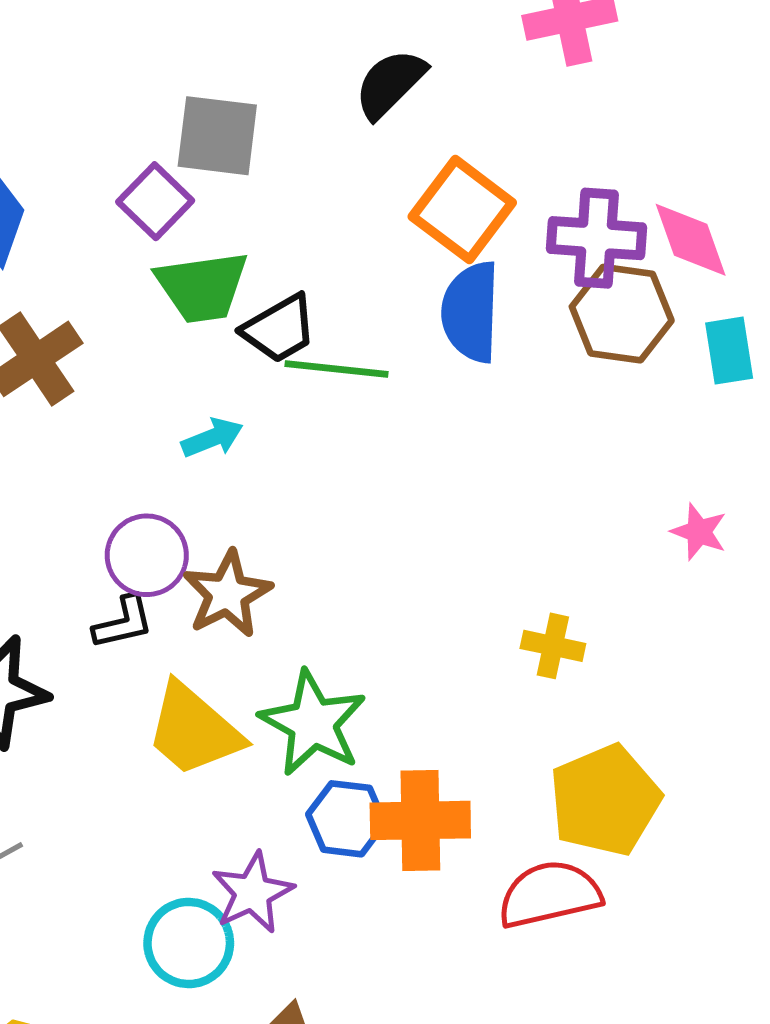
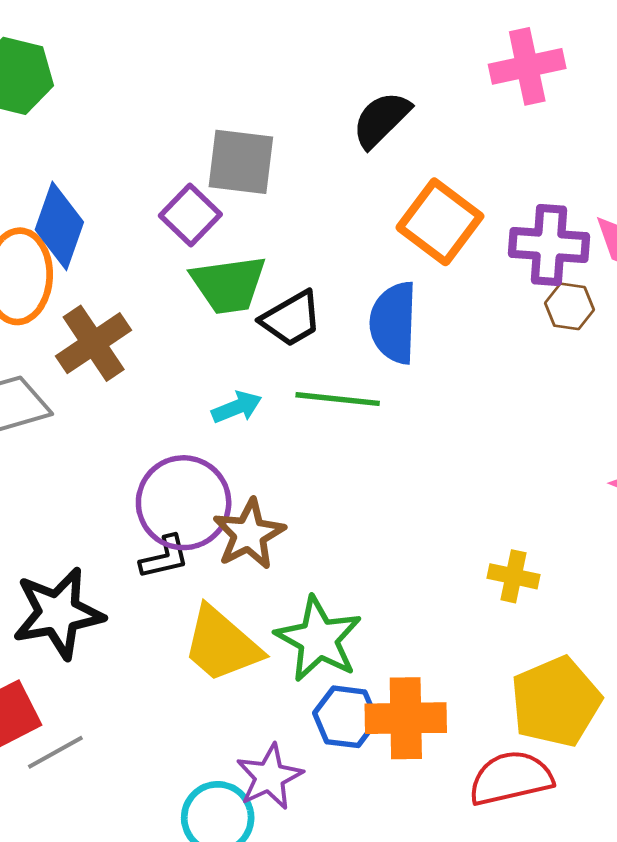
blue semicircle: (471, 312) -> (394, 323), moved
brown hexagon: (622, 314) -> (569, 306), size x0.6
green line: (336, 369) -> (338, 399), moved
purple circle: (147, 555) -> (184, 503), size x1.4

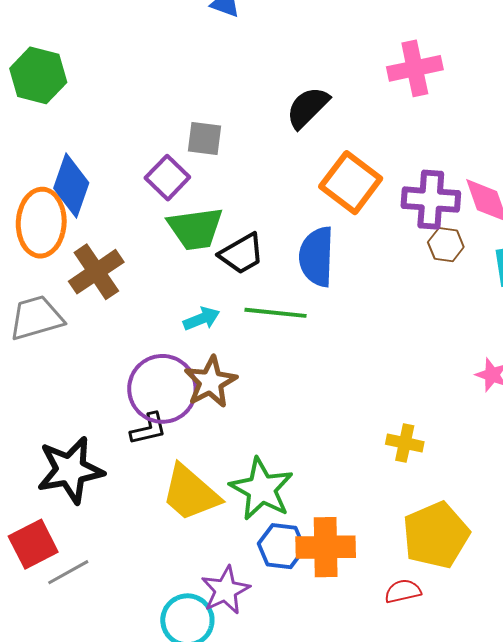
gray square: (241, 162) -> (204, 138), size x0.7
brown star: (249, 534) -> (210, 382), moved
red semicircle: (511, 778) -> (403, 591), size x0.6

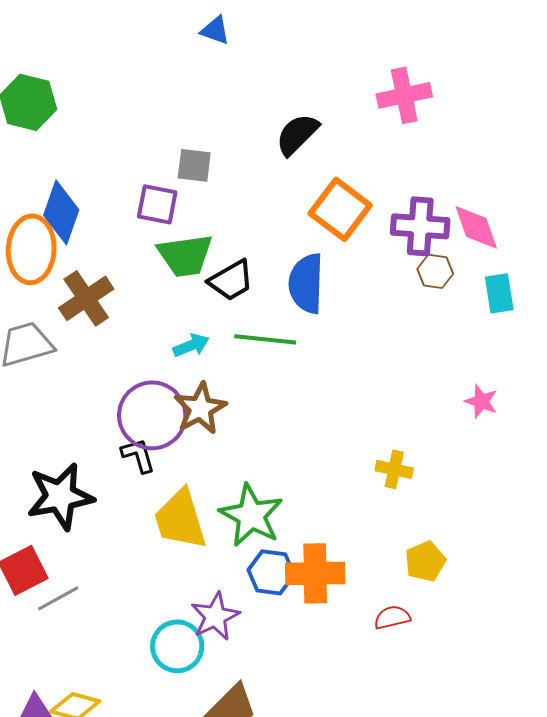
purple square: (167, 178) -> (157, 204), turned -33
black L-shape: (148, 429) -> (138, 455), turned -93
yellow trapezoid: (190, 493) -> (180, 519), turned 32
yellow pentagon: (436, 535) -> (425, 561), size x0.6

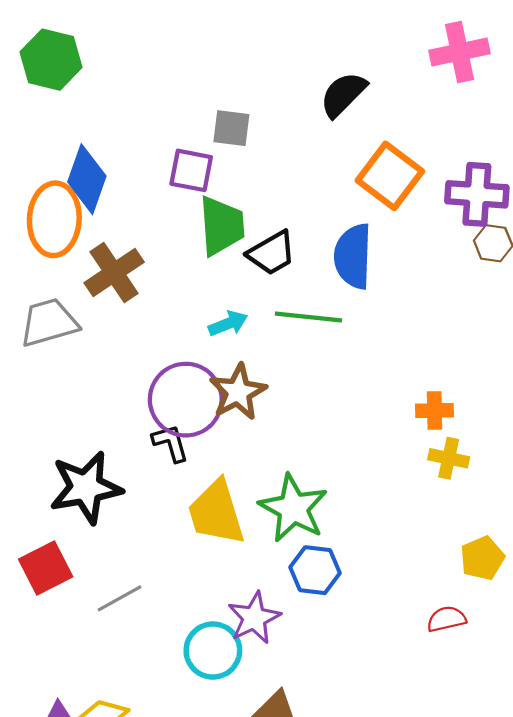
green trapezoid: (185, 255) -> (222, 226), turned -86
orange cross: (315, 573) -> (434, 410), moved, size x0.6
gray line: (58, 598) -> (119, 598), moved

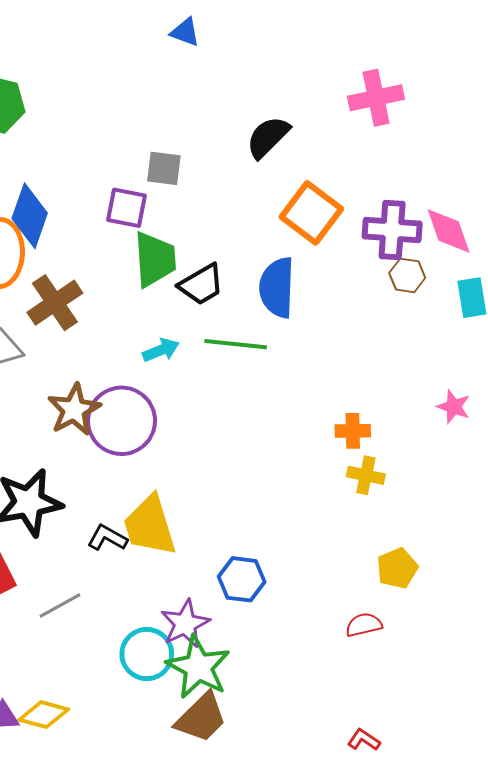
brown star: (238, 392) -> (74, 410), moved
black L-shape: (171, 443) -> (107, 538), moved, turned -45
green star: (293, 508) -> (198, 667), moved

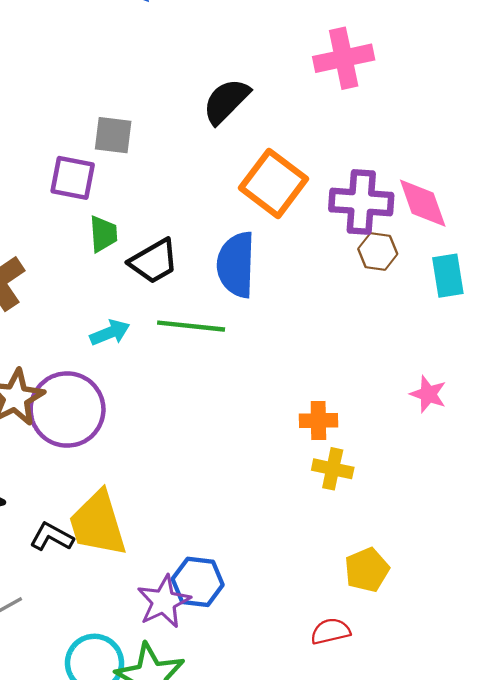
green trapezoid: (155, 259) -> (103, 234), size x0.6
purple star: (185, 624) -> (164, 602), moved

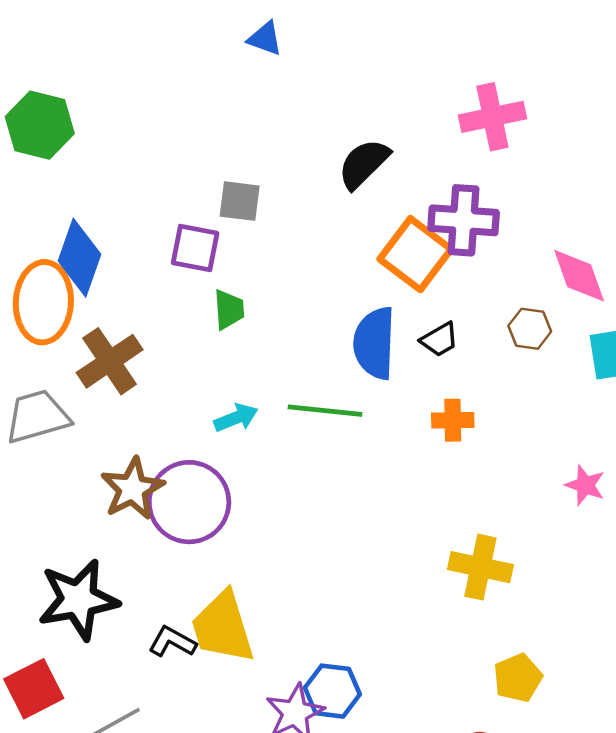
purple cross: (361, 202) -> (464, 220), moved
black trapezoid: (154, 261) -> (439, 340), moved, size x0.7
orange cross: (318, 421) -> (453, 420), moved
yellow cross: (333, 469) -> (480, 567), size x1.4

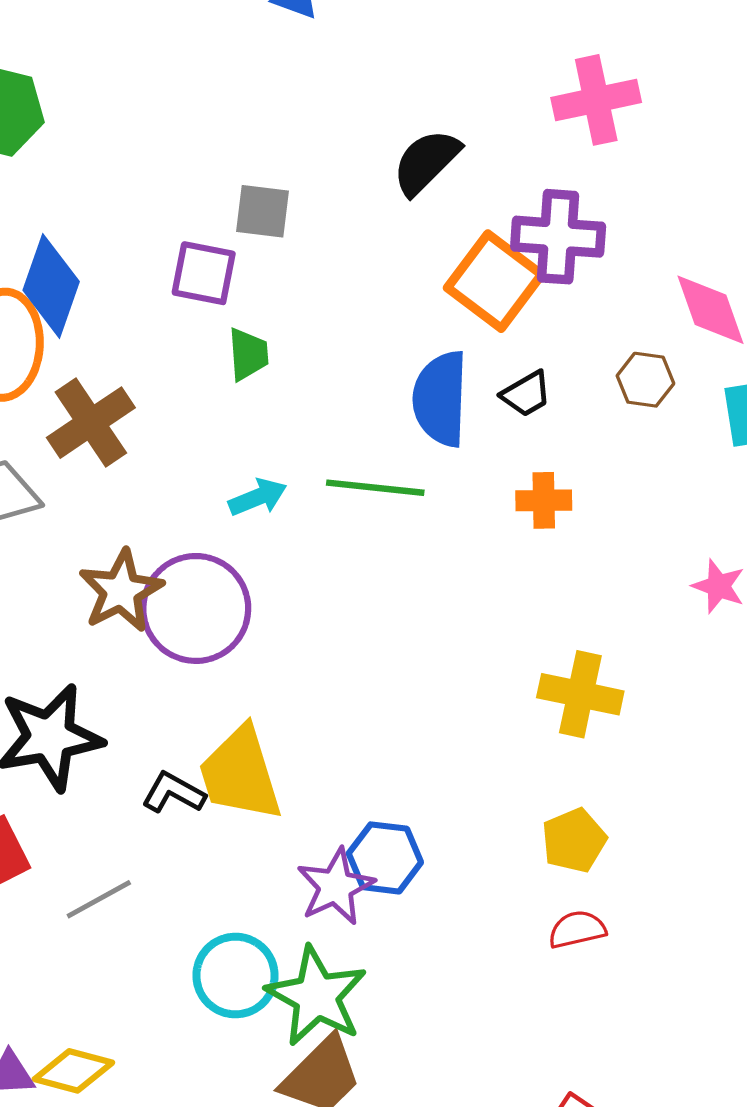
yellow pentagon: (518, 678) -> (574, 840), moved

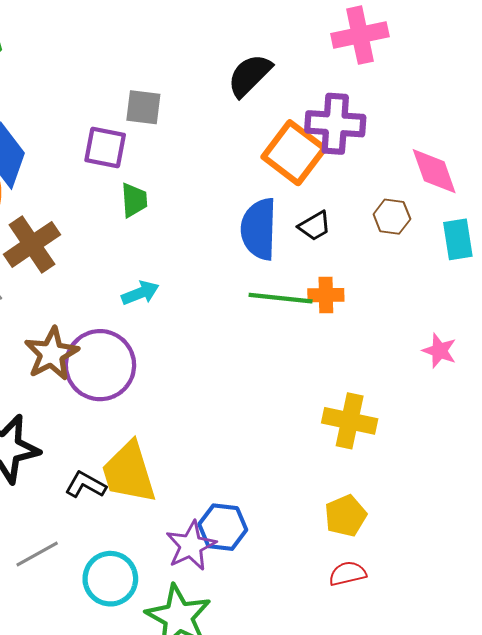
green line: (375, 488) -> (281, 298), moved
cyan circle: (235, 976) -> (110, 579), moved

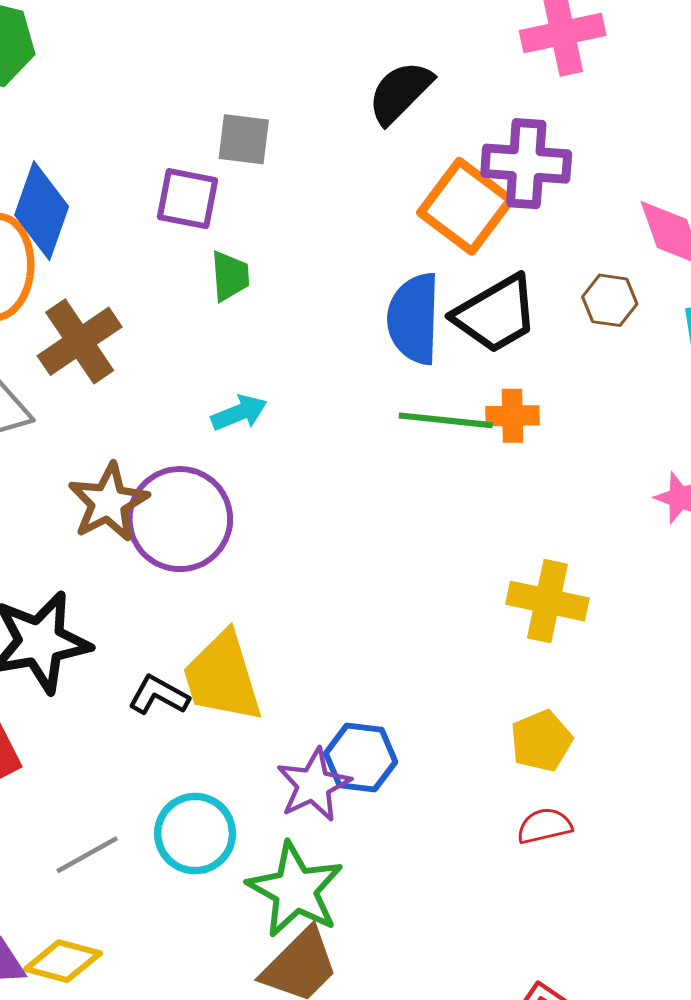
black trapezoid: (315, 226) -> (496, 314), size x1.8
gray line: (37, 554) -> (87, 855), moved

